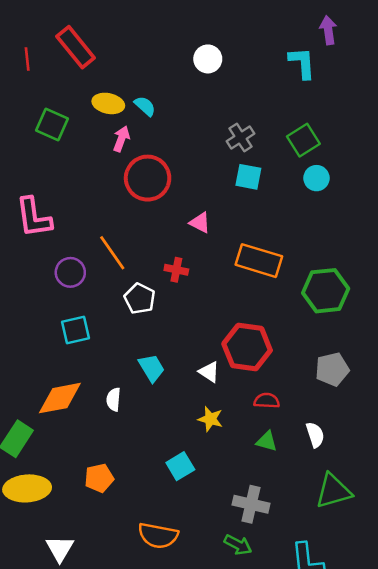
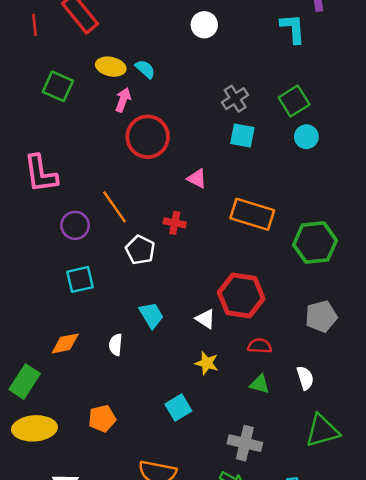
orange diamond: (60, 398) -> (65, 343), size x0.7

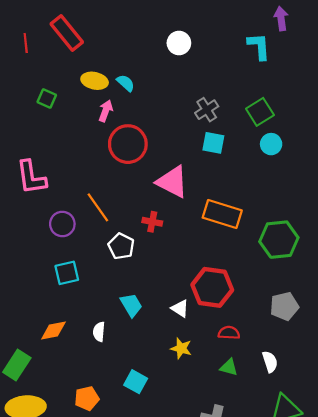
green square: (58, 86) -> (47, 99), size x0.7
pink triangle: (197, 179) -> (172, 182), size x1.8
cyan square: (178, 407) -> (136, 382), moved, turned -30

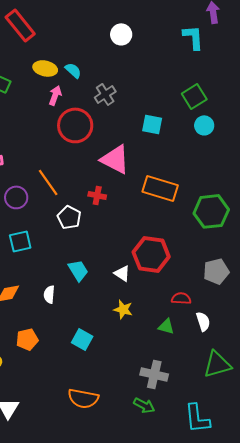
gray cross: (207, 110) -> (105, 94), moved
red semicircle: (229, 333) -> (181, 298), moved
orange pentagon: (87, 398) -> (27, 339), moved

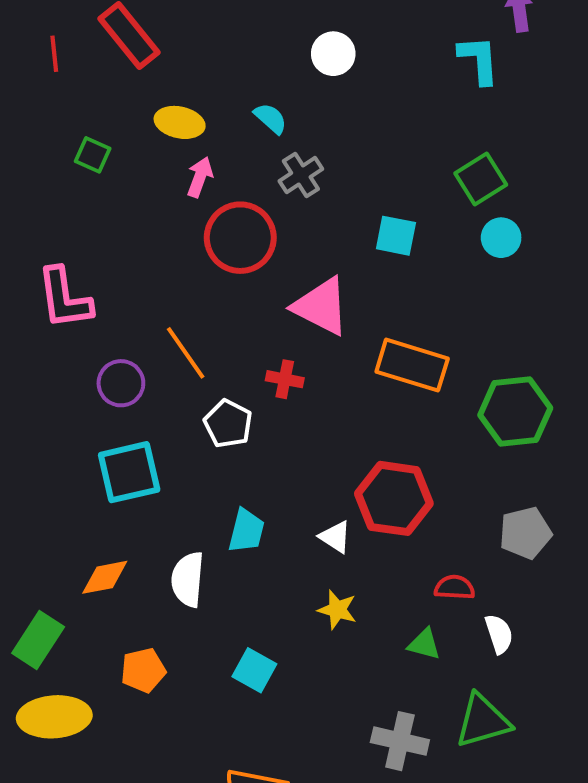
cyan semicircle: (73, 70) -> (271, 118), moved
cyan square: (20, 241) -> (129, 472), size x1.4
cyan trapezoid: (78, 270) -> (246, 531), turned 45
white semicircle: (49, 294) -> (188, 579), size x1.5
green triangle: (217, 364) -> (483, 721), moved

